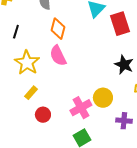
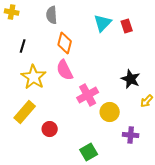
red rectangle: (120, 24) -> (127, 26), moved, size x0.6
yellow rectangle: (31, 93) -> (25, 112), moved, size x1.6
pink cross: (81, 108) -> (88, 95), moved

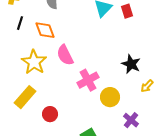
orange diamond: (65, 43) -> (45, 30), moved, turned -35
black line: (23, 46) -> (20, 23), moved
purple cross: (131, 135) -> (131, 120), turned 35

